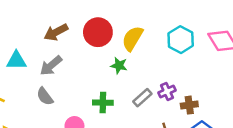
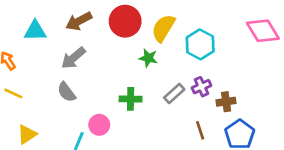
cyan hexagon: (181, 40) -> (200, 44), moved
cyan triangle: (16, 61) -> (35, 31), moved

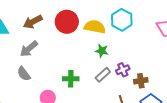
yellow semicircle: (163, 28) -> (95, 27), turned 70
cyan hexagon: (200, 44) -> (122, 20), moved
green star: (148, 58) -> (102, 51), moved

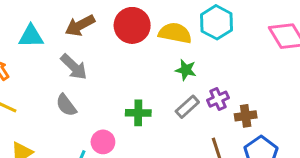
gray arrow: (29, 49) -> (74, 67), turned -96

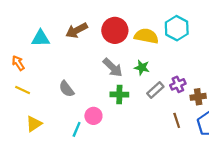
gray arrow: (74, 67) -> (113, 68), moved
green star: (186, 70) -> (142, 68), moved

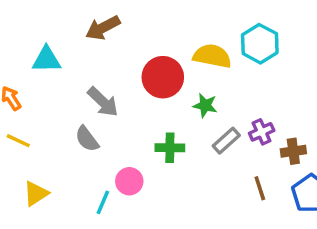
brown arrow: (77, 30) -> (103, 28), moved
red circle: (115, 30) -> (163, 77), moved
gray arrow: (113, 68) -> (103, 102), moved

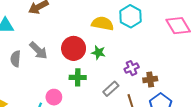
red circle: (163, 77) -> (74, 48), moved
gray semicircle: (87, 139) -> (16, 59), moved, turned 42
gray rectangle: (226, 141) -> (111, 89), moved

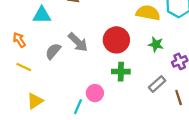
green star: (98, 53) -> (156, 44), moved
gray semicircle: (16, 59) -> (53, 51), turned 35

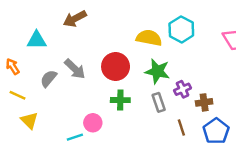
green star: (156, 44) -> (157, 71), size x1.5
gray rectangle: (157, 84) -> (159, 102), moved, turned -66
yellow triangle: (35, 101) -> (29, 120), moved, turned -42
cyan line: (78, 107) -> (75, 137), turned 49

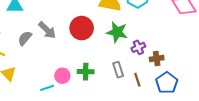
green cross: (120, 100) -> (86, 72), moved
gray rectangle: (159, 102) -> (118, 70), moved

